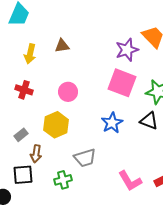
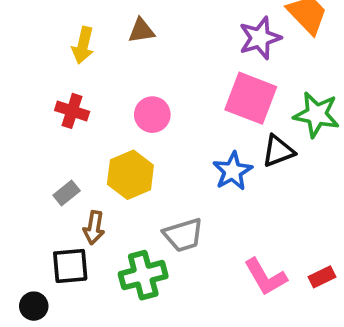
black triangle: (149, 121) -> (278, 151), moved, turned -42
green cross: (63, 180) -> (143, 275), size x1.4

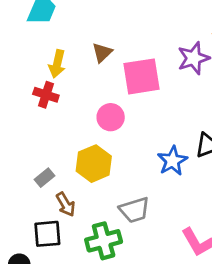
brown triangle: (141, 31) -> (102, 53), turned -35
pink square: (251, 98) -> (141, 76), moved, turned -30
red cross: (72, 111) -> (46, 95), moved
brown arrow: (94, 228) -> (66, 204), turned -40

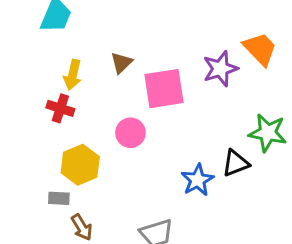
yellow hexagon: (94, 164) -> (80, 165), moved
gray rectangle: (45, 178) -> (59, 198), turned 42

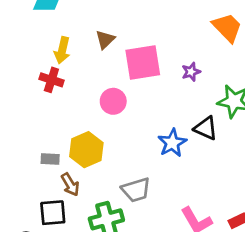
purple star: (220, 69) -> (191, 72), moved, size x0.6
black triangle: (236, 163) -> (206, 128), turned 45
yellow hexagon: (80, 165) -> (86, 150), moved

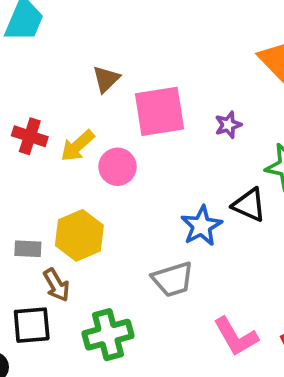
yellow arrow: (62, 50) -> (77, 146), moved, turned 35
gray trapezoid: (136, 190) -> (173, 279), moved

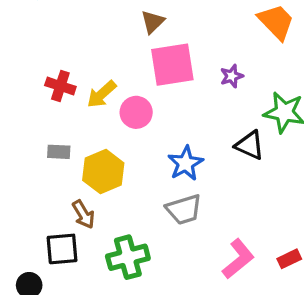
brown triangle: (106, 79) -> (153, 22), moved
blue star: (201, 226) -> (186, 163), moved
gray rectangle: (28, 249) -> (59, 152), moved
pink L-shape: (236, 337) -> (238, 259), turned -99

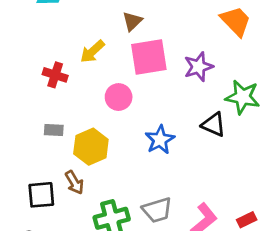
purple star: (232, 76) -> (198, 67), size x1.5
yellow arrow: (102, 94) -> (92, 52), moved
gray trapezoid: (184, 209) -> (157, 210), moved
black square: (62, 249) -> (41, 195), moved

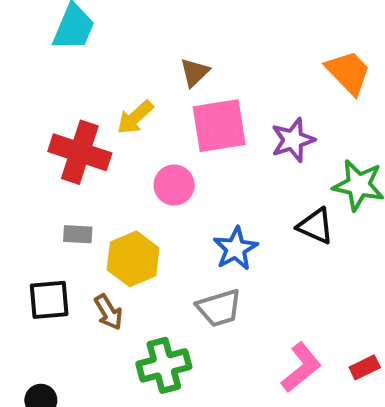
red cross: (55, 75) -> (80, 152), size x1.6
black square: (41, 195) -> (49, 300), moved
gray trapezoid: (157, 210) -> (219, 308), moved

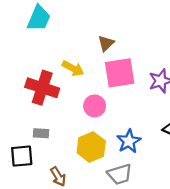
yellow arrow: (135, 117) -> (73, 68), turned -110
yellow hexagon: (133, 259) -> (91, 147), moved
black square: (49, 300) -> (22, 156), moved

